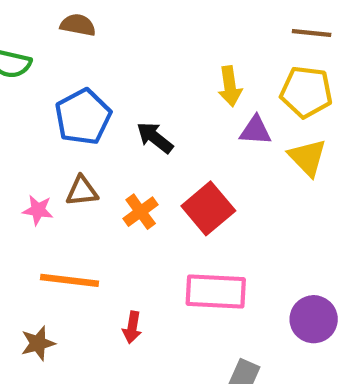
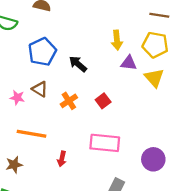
brown triangle: (82, 191) -> (40, 89), turned 35
red square: (208, 208) -> (103, 101), size x0.6

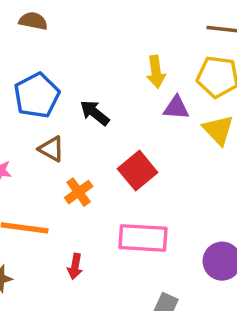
brown triangle: (40, 89) -> (51, 149), moved
orange cross: (69, 101) -> (79, 192), moved
red square: (103, 101) -> (138, 171), size x1.5

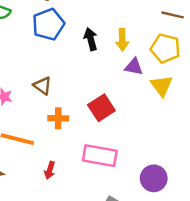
blue pentagon: (37, 95) -> (48, 24), moved
black arrow: (95, 113) -> (91, 39), moved, turned 30
orange cross: (79, 192) -> (58, 118), turned 30

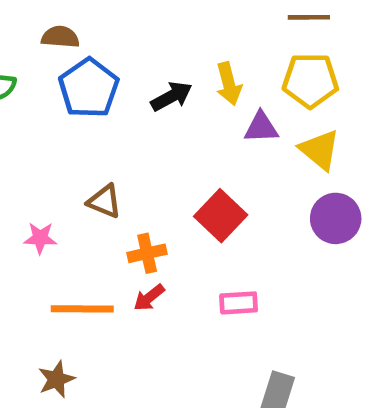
black arrow: (91, 39) -> (171, 96), turned 90
pink rectangle: (100, 156) -> (239, 303), size x0.6
red arrow: (50, 170) -> (149, 298), moved, turned 48
purple circle: (154, 178) -> (336, 218), moved

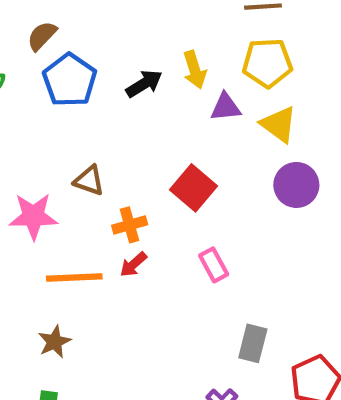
brown semicircle: (60, 37) -> (42, 36), turned -48
pink star: (40, 238) -> (33, 216), size x1.6
pink rectangle: (239, 303) -> (214, 265), turned 68

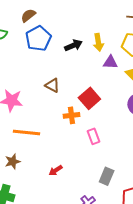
brown triangle: (89, 180) -> (52, 85), moved
orange cross: (130, 225) -> (71, 115), moved
red arrow: (133, 264) -> (56, 170), moved

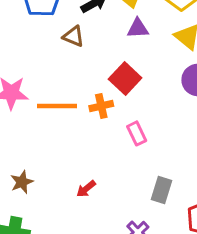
purple triangle: (110, 62) -> (138, 28), moved
brown triangle: (52, 85) -> (74, 36), moved
orange line: (27, 132) -> (57, 106), moved

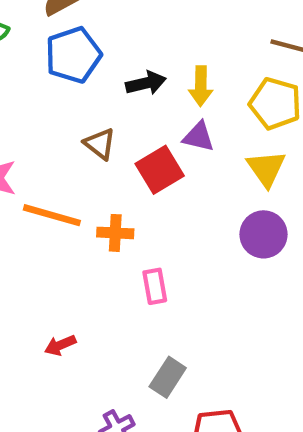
brown triangle: (74, 36) -> (100, 144), moved
red square: (125, 78) -> (160, 170), moved

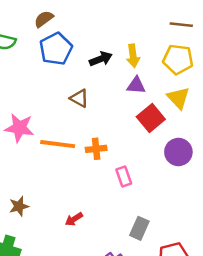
red square: (160, 170) -> (151, 118), moved
purple circle: (264, 234) -> (178, 152), moved

